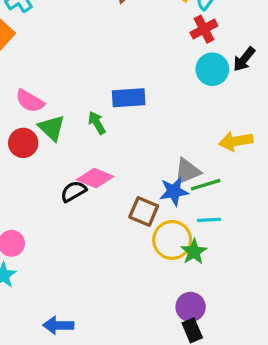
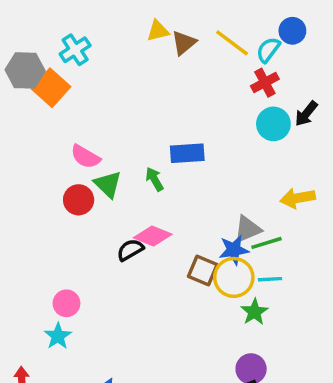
yellow circle: (172, 240) -> (234, 277), moved

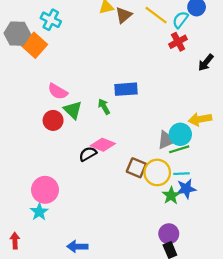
cyan cross: (75, 50) -> (51, 20), turned -30
cyan circle: (273, 124) -> (180, 134), moved
blue star: (234, 250) -> (186, 189), moved
pink circle: (66, 303) -> (45, 190), size x1.5

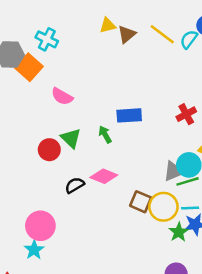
red cross: (178, 42) -> (186, 114), moved
pink semicircle: (58, 91) -> (62, 96), moved
black semicircle: (88, 154) -> (75, 185), moved

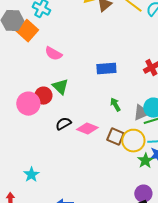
green arrow: (105, 134) -> (115, 105), moved
pink diamond: (104, 176) -> (87, 129), moved
pink circle: (40, 226) -> (28, 104), moved

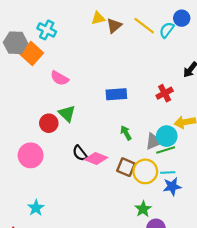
pink circle: (28, 104) -> (31, 155), moved
black semicircle: (63, 124) -> (80, 153), moved, turned -98
green star: (145, 161) -> (143, 209), moved

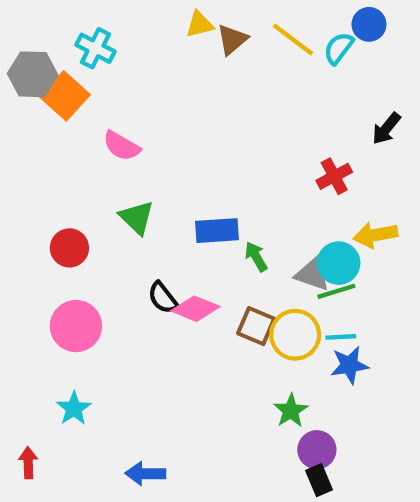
blue rectangle: (116, 94) -> (217, 231), moved
red circle: (49, 123) -> (69, 248), moved
gray triangle: (154, 141) -> (313, 274), turned 42
pink circle: (31, 155) -> (76, 326), moved

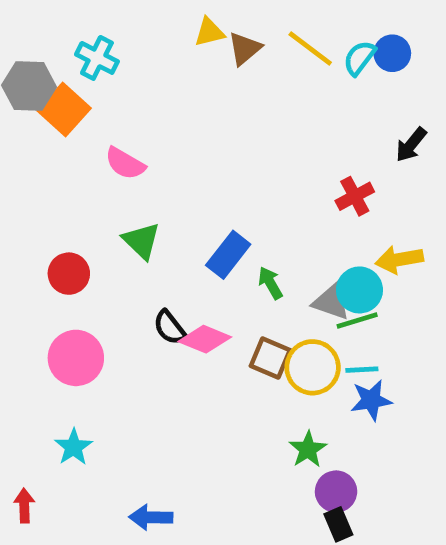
blue circle: (369, 24) -> (392, 53), moved
blue rectangle: (217, 231) -> (228, 255), turned -48

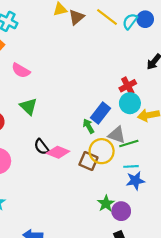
blue rectangle: (228, 255) -> (100, 113), moved
cyan circle: (359, 290) -> (130, 103), moved
yellow circle: (313, 367) -> (102, 151), moved
purple circle: (336, 492) -> (121, 211), moved

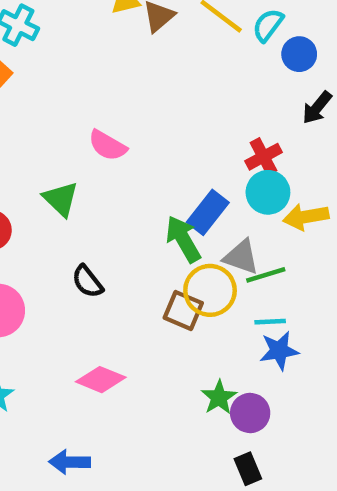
blue circle: (145, 19) -> (299, 54), moved
pink semicircle: (21, 70) -> (107, 146), moved
green arrow: (88, 126) -> (183, 239), size x1.5
pink diamond: (58, 152) -> (101, 380), moved

